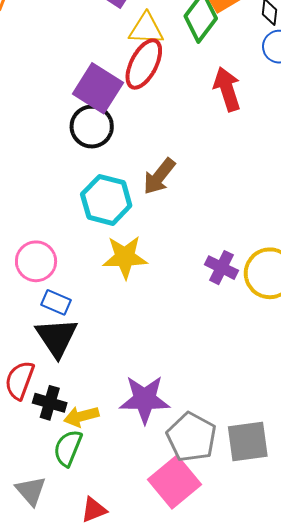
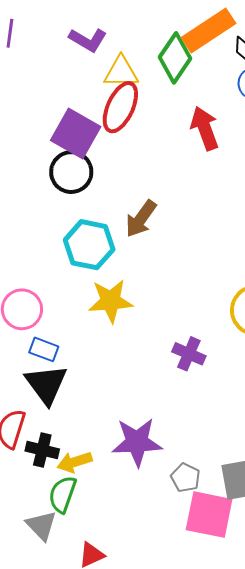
purple cross: (222, 268) -> (189, 354), moved
gray pentagon: (191, 437) -> (186, 478), size x0.6
pink square: (175, 482) -> (209, 515), moved, turned -36
gray triangle: (31, 491) -> (41, 525), moved

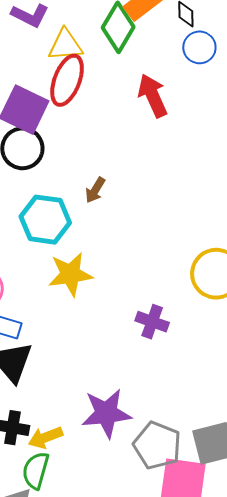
brown arrow: (141, 219) -> (95, 190), size x0.7
gray pentagon: (186, 478) -> (157, 445), size x1.6

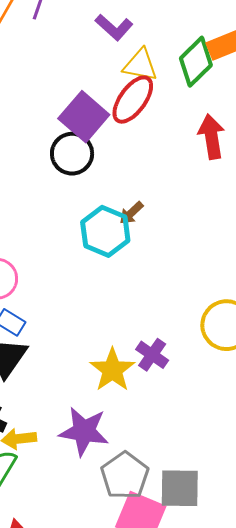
cyan hexagon: (45, 220) -> (105, 231), moved
yellow star: (70, 274) -> (112, 370), moved, turned 30

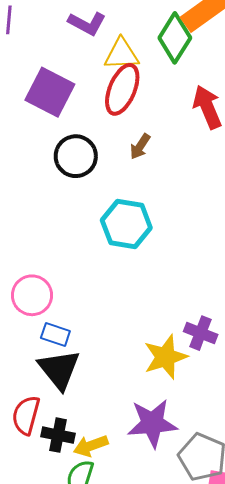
purple square: (84, 117) -> (50, 92), moved
brown arrow: (131, 213) -> (140, 146), moved
yellow star: (112, 370) -> (165, 357), turned 30

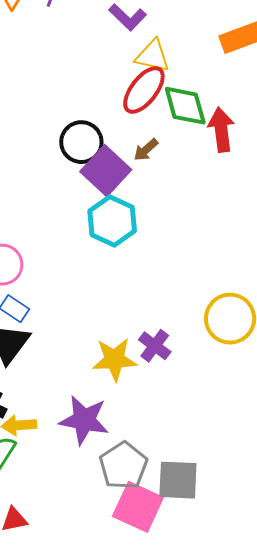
green diamond: (175, 38) -> (185, 106), moved, turned -63
purple square: (50, 92) -> (106, 171), moved

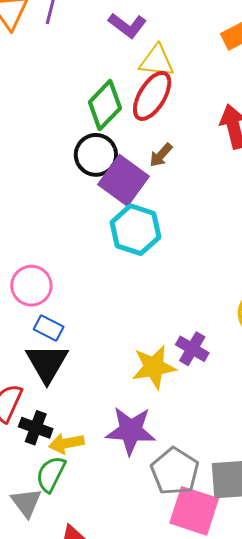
green diamond: (185, 106) -> (105, 105), moved, turned 66

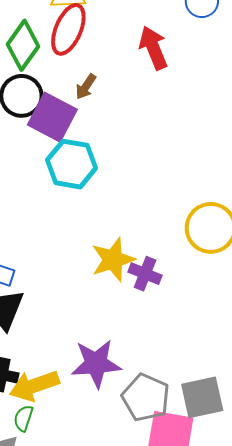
yellow star: (154, 367) -> (113, 260), moved
yellow arrow: (66, 443) -> (34, 386), size x1.4
green semicircle: (51, 474) -> (23, 418), size x0.7

